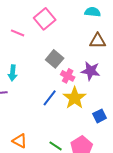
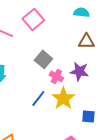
blue square: (100, 116) -> (88, 116), turned 32

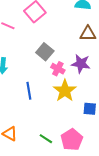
blue line: (38, 98) -> (29, 91), moved, turned -48

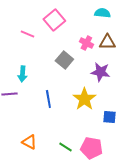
pink cross: (58, 69) -> (86, 43), moved
pink pentagon: (72, 140) -> (91, 148), turned -30

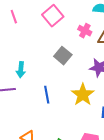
pink line: (27, 34) -> (14, 17), moved, turned 48
pink cross: (86, 43) -> (85, 31), moved

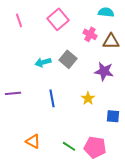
cyan arrow: (21, 70) -> (43, 62), moved, turned 70
yellow star: (83, 95) -> (88, 98), size x0.6

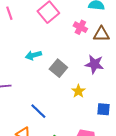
gray square: (68, 59) -> (58, 68), moved
blue line: (52, 98) -> (38, 111), moved, turned -36

